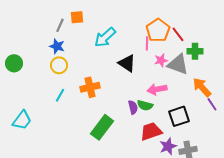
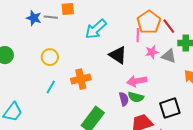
gray line: (60, 25) -> (51, 17), turned 72
blue star: (57, 46) -> (34, 18), moved
gray triangle: (178, 64) -> (169, 56), size x0.7
pink arrow: (157, 89) -> (137, 81), moved

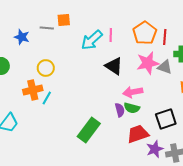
blue star: (34, 18) -> (22, 37), moved
red line: (169, 26) -> (165, 37), turned 42
pink line: (138, 35) -> (111, 35), moved
pink star: (152, 52) -> (148, 63), size x1.6
orange cross: (81, 79) -> (33, 90), moved

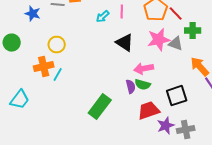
red line: (165, 37) -> (176, 14), turned -49
cyan arrow: (92, 40) -> (103, 17), size x0.6

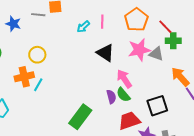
red line: (176, 14) -> (165, 27), moved
pink arrow: (144, 69) -> (124, 79), turned 66
green semicircle: (143, 85) -> (123, 95), turned 35

